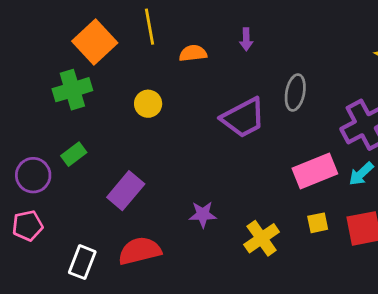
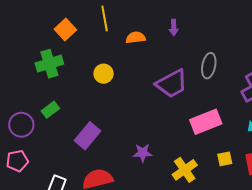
orange square: (95, 42) -> (65, 30), size x0.7
pink rectangle: (315, 171) -> (206, 122), moved

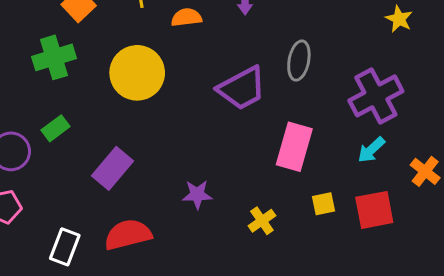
yellow circle: (104, 74) -> (137, 73), size x1.8
pink rectangle: (206, 122) -> (294, 147), turned -52
yellow cross: (185, 170) -> (262, 221), size x0.7

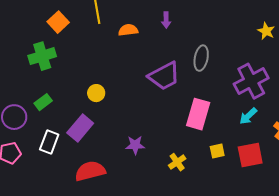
yellow circle: (137, 73) -> (96, 93), moved, size x0.5
white rectangle: (65, 247) -> (49, 142), moved

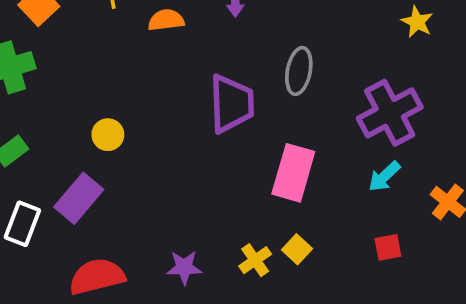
purple trapezoid: (164, 76) -> (232, 104), turned -64
purple star: (135, 145) -> (184, 267), moved
yellow square: (217, 151) -> (297, 249), moved, turned -35
red square: (250, 155) -> (388, 247), size x0.6

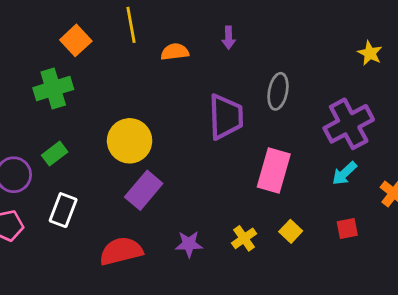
yellow circle: (108, 135) -> (130, 141), size x1.8
purple rectangle: (79, 198) -> (144, 190), moved
yellow square: (297, 249) -> (291, 231), moved

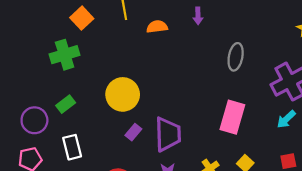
purple trapezoid: (226, 117) -> (168, 134), moved
purple rectangle: (144, 190) -> (133, 132), size x0.6
white rectangle: (63, 210) -> (72, 147), turned -35

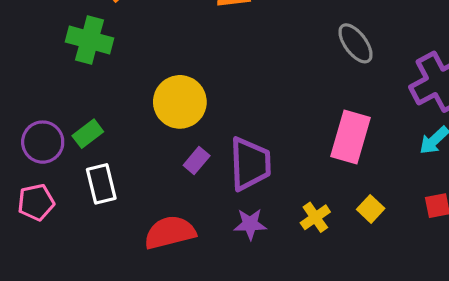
green cross: (65, 55) -> (90, 40), turned 32
gray ellipse: (236, 57) -> (356, 43), turned -48
green rectangle: (66, 104) -> (88, 134), moved

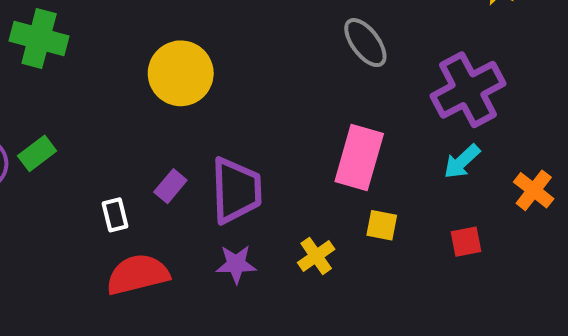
yellow circle: (180, 102) -> (181, 73), moved
white rectangle: (101, 184) -> (115, 215), moved, size x0.7
yellow square: (371, 209) -> (382, 225), moved, turned -32

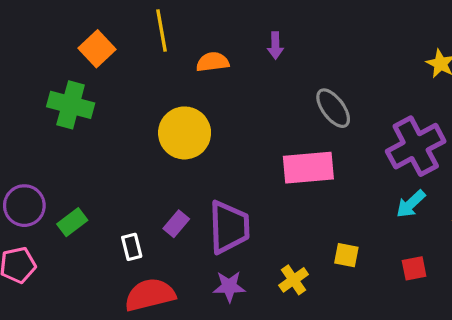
green rectangle: (37, 153) -> (72, 222), moved
pink rectangle: (359, 157) -> (308, 168), moved, turned 69

